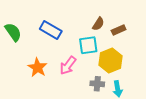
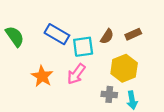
brown semicircle: (98, 24) -> (107, 36), moved
cyan square: (88, 45) -> (83, 47), moved

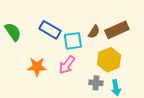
brown rectangle: (133, 34) -> (117, 30), size x1.6
orange star: (42, 76) -> (37, 67), turned -30

